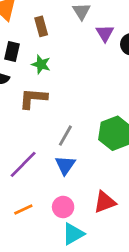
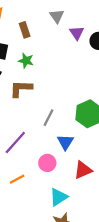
blue triangle: (65, 165) -> (65, 142), moved
pink circle: (63, 207) -> (47, 163), moved

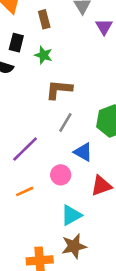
brown L-shape: (21, 89) -> (59, 90), moved
blue triangle: (65, 142) -> (83, 152), turned -36

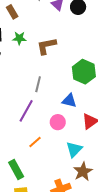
brown L-shape: (59, 90) -> (47, 46), moved
gray line: (65, 123) -> (38, 84), moved

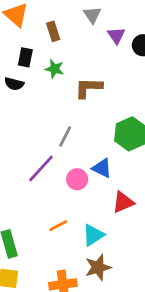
pink circle: (58, 122) -> (77, 179), moved
orange line: (35, 142) -> (58, 226), moved

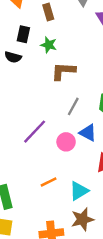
brown L-shape: (88, 88) -> (63, 71), moved
gray line: (65, 136) -> (73, 106), moved

